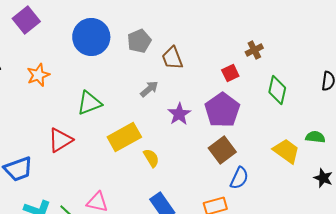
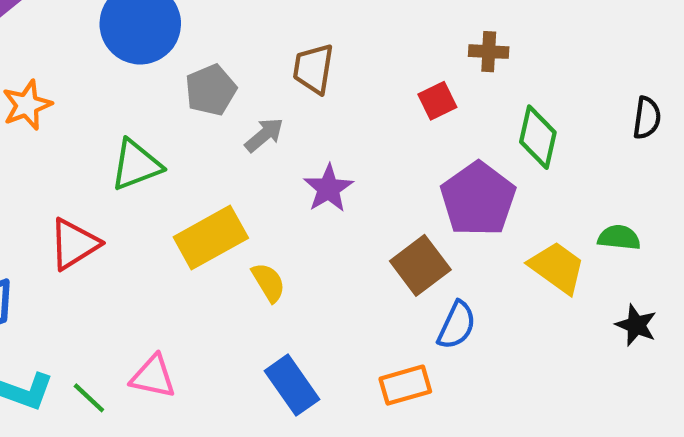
gray pentagon: (139, 41) -> (211, 90), moved
brown cross: (254, 50) -> (489, 52), turned 30
brown trapezoid: (172, 58) -> (313, 69), turned 30
purple pentagon: (222, 110) -> (478, 199), moved

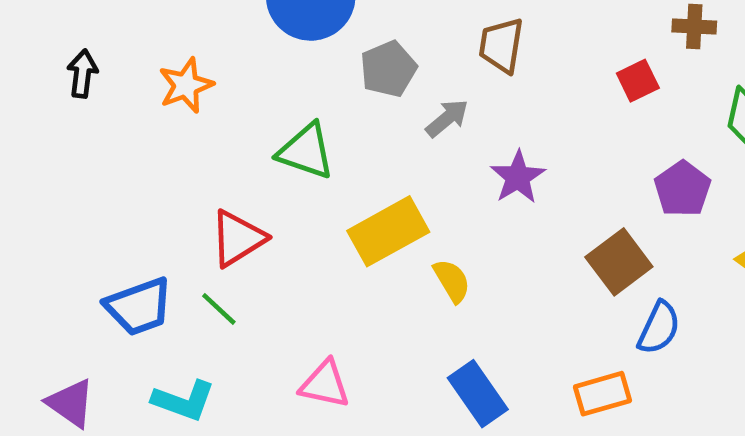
green triangle: (136, 165) -> (306, 151), turned 40
purple pentagon: (478, 199) -> (682, 189), size x0.7
green line: (89, 398) -> (219, 309), moved

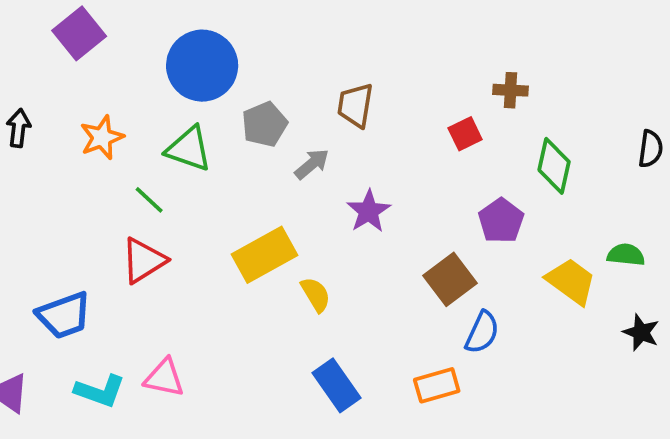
green triangle: (306, 151) -> (189, 149), moved
green line: (219, 309) -> (149, 200), moved
pink triangle: (325, 384) -> (164, 378), moved

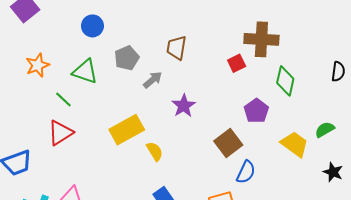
blue circle: (202, 66) -> (92, 26), size x0.6
brown cross: (511, 90) -> (261, 39), size x1.8
green semicircle: (626, 255) -> (325, 130), turned -36

